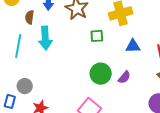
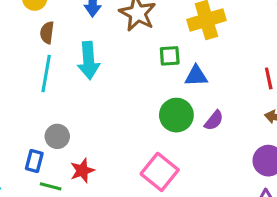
brown semicircle: (30, 17) -> (47, 33), moved
blue triangle: (133, 46) -> (196, 76), moved

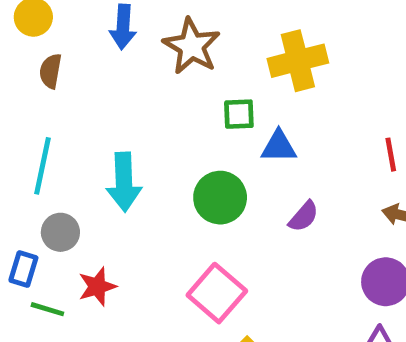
cyan arrow: (89, 60) -> (124, 182), moved
cyan line: (46, 74) -> (42, 166), moved
green circle: (176, 115) -> (220, 198), moved

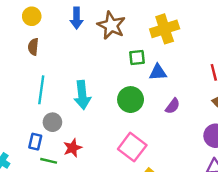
brown semicircle: (51, 71) -> (33, 47), moved

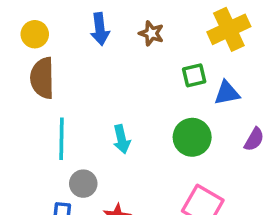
brown star: (111, 25) -> (151, 33), size x0.6
brown semicircle: (33, 47) -> (42, 78), size x1.6
cyan arrow: (82, 95) -> (122, 139), size x0.7

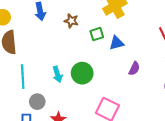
brown star: (151, 33) -> (71, 21), moved
green circle: (192, 137) -> (82, 73), moved

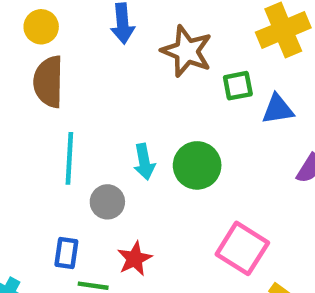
brown star: (71, 21) -> (187, 51), size x1.6
gray circle: (37, 102) -> (107, 202), moved

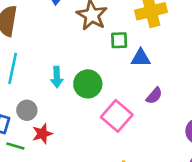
gray circle: (107, 202) -> (27, 110), moved
pink square: (242, 248) -> (117, 116), moved

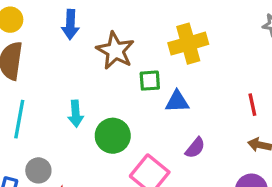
cyan arrow: (57, 77) -> (76, 114), moved

